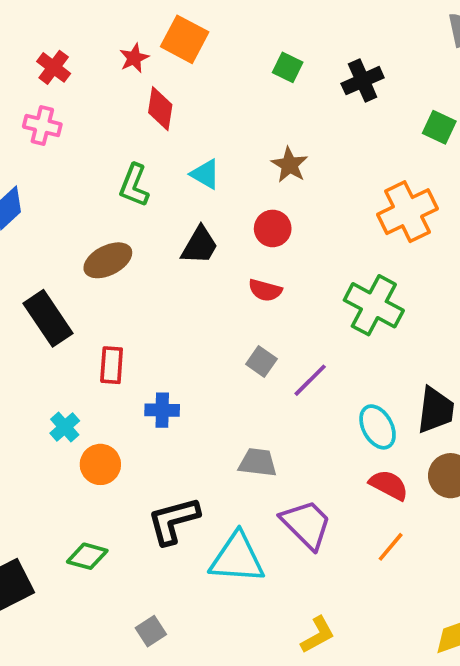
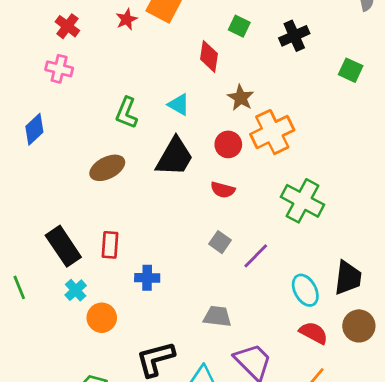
red diamond: (160, 109) -> (209, 56), moved
orange cross: (407, 212) -> (272, 132), moved
black trapezoid: (200, 245) -> (175, 157), size x1.4
black rectangle: (48, 318) -> (63, 246), moved

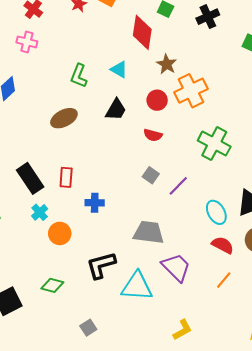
red diamond: (209, 56) -> (142, 32), size x1.4
black trapezoid: (175, 157) -> (116, 110), size x0.7
gray trapezoid: (217, 316) -> (149, 232), size x1.4

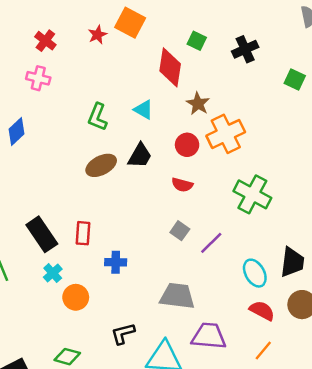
brown ellipse: (64, 118) -> (101, 165), moved
black L-shape: (101, 265) -> (123, 334), size x0.7
purple trapezoid: (176, 267) -> (209, 336), turned -40

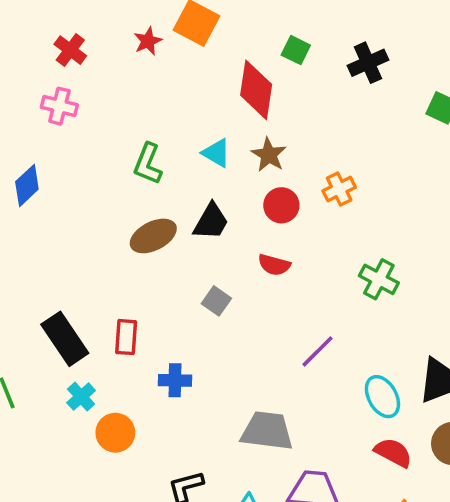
brown star: (198, 104) -> (269, 155), moved
orange cross: (226, 134) -> (339, 189), size x0.6
green cross: (252, 194) -> (379, 279), size x0.7
gray square: (180, 231) -> (216, 301), moved

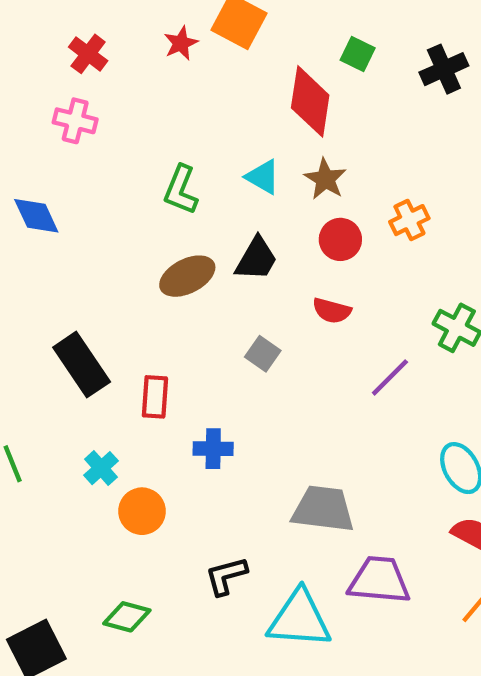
blue diamond: (27, 185) -> (36, 216), turned -72
black rectangle: (65, 339) -> (82, 365), moved
purple line: (317, 351) -> (390, 377), moved

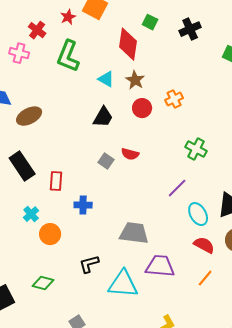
red cross: (88, 54) -> (37, 30), moved
green L-shape: (181, 190) -> (68, 56), moved, size x1.4
brown ellipse: (187, 276) -> (29, 116), moved
red semicircle: (332, 311) -> (130, 154), moved
purple line: (390, 377) -> (177, 188), moved

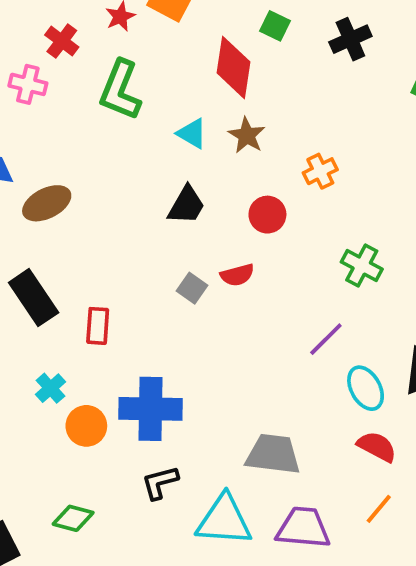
red circle: (142, 108) -> (267, 215), moved
red semicircle: (130, 154) -> (237, 275), turned -30
blue cross: (83, 205) -> (150, 409), moved, size x1.8
gray trapezoid: (134, 233) -> (273, 454), moved
purple trapezoid: (160, 266) -> (303, 528), moved

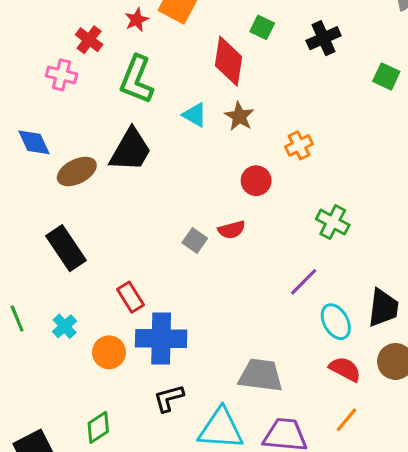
black trapezoid: (186, 205) -> (130, 150), moved, size x1.4
red rectangle: (98, 326) -> (130, 297), moved, turned -36
cyan cross: (50, 388) -> (65, 326), moved
green diamond: (73, 518) -> (98, 427), turned -48

